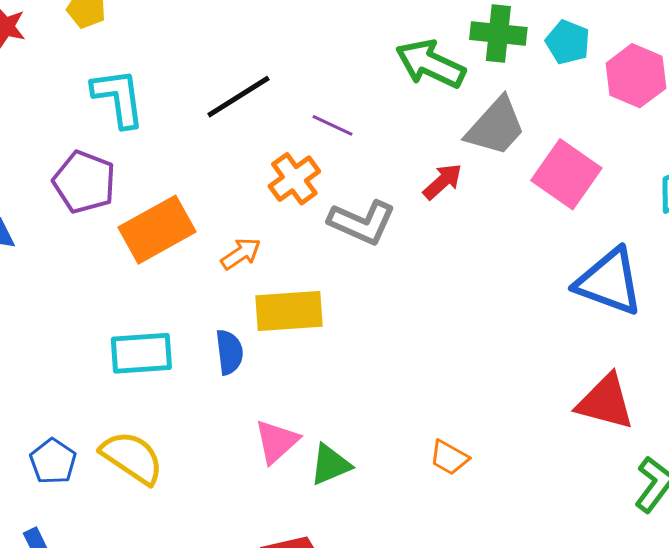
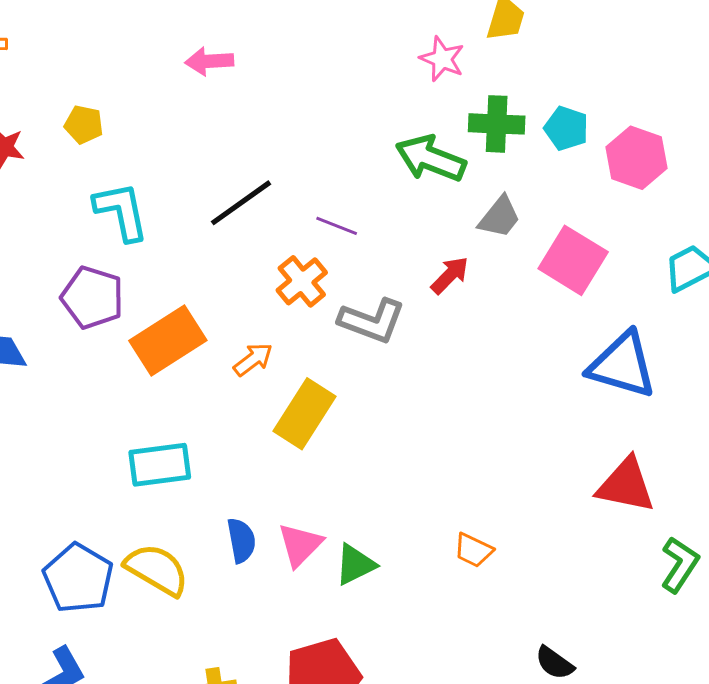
gray trapezoid: (496, 127) -> (500, 217), size x0.7
yellow rectangle: (289, 311) -> (304, 414), turned -50
blue semicircle: (229, 352) -> (241, 540), moved
blue pentagon: (53, 461) -> (78, 578), size x1.5

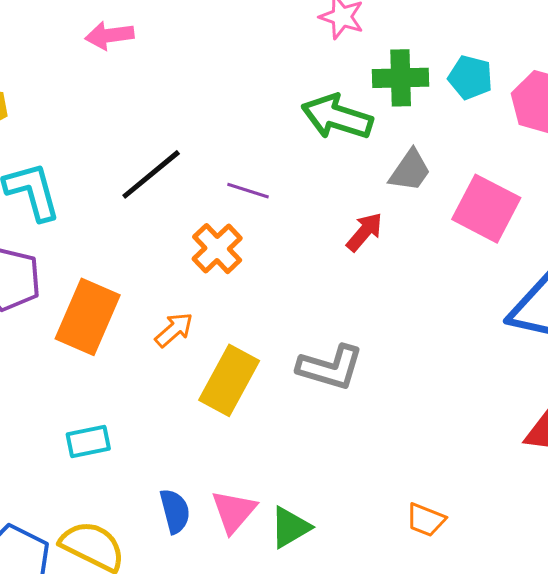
gray L-shape: (372, 321) -> (330, 367), moved
orange rectangle: (168, 340) -> (88, 317), turned -30
cyan rectangle: (160, 465) -> (88, 441), size x0.7
orange trapezoid: (473, 550) -> (426, 520), moved

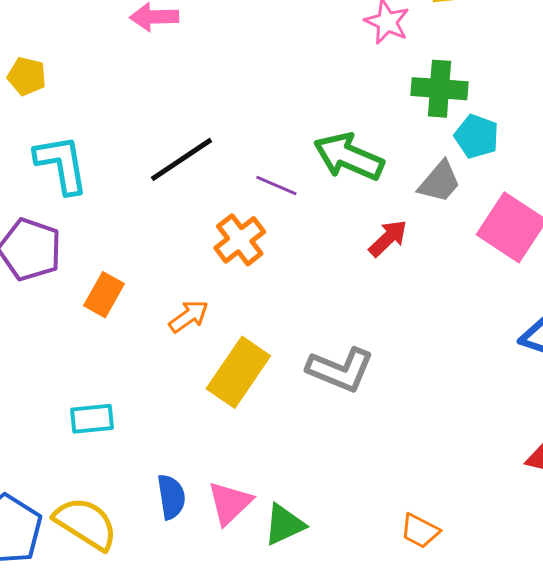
cyan pentagon: (470, 77) -> (477, 136), moved
green arrow: (337, 117) -> (349, 157), moved
orange rectangle: (88, 317) -> (104, 295), size x0.6

